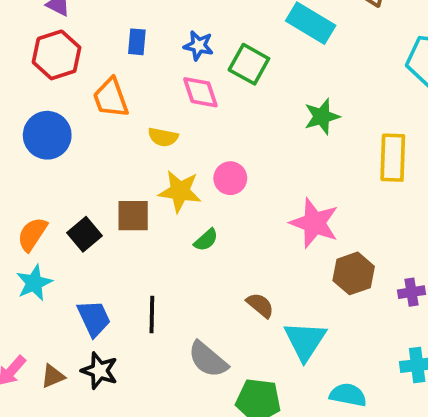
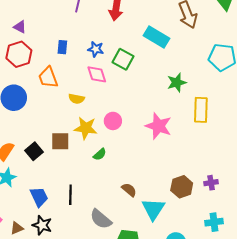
green star: (322, 117) -> (177, 83), moved
pink star: (314, 223) -> (158, 126), moved
brown hexagon: (354, 273) -> (182, 187), moved

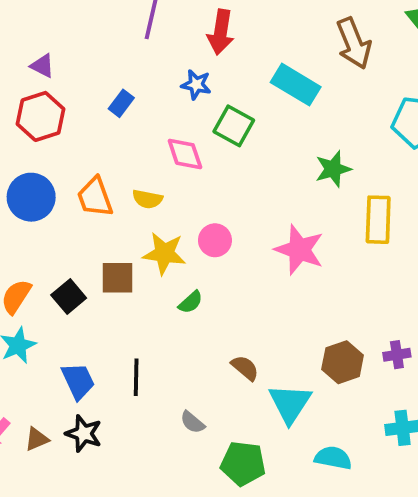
blue rectangle: (62, 47) -> (121, 103), turned 32
blue star: (96, 49) -> (196, 85), moved
orange trapezoid: (48, 77) -> (95, 197), moved
gray semicircle: (101, 219) -> (192, 422), size x0.6

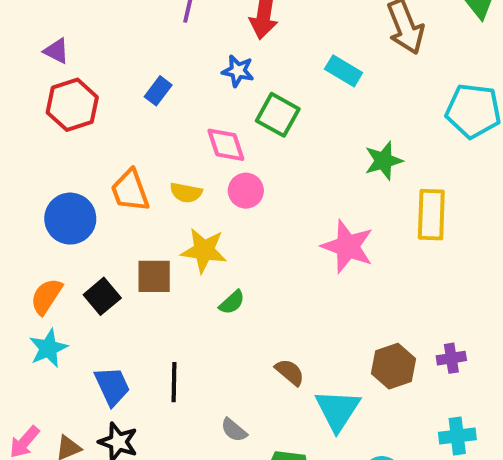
purple triangle: (42, 66) -> (56, 51), moved
cyan rectangle: (296, 85) -> (344, 71), size x0.7
blue circle: (31, 197) -> (70, 219), moved
pink circle: (215, 240) -> (246, 191), moved

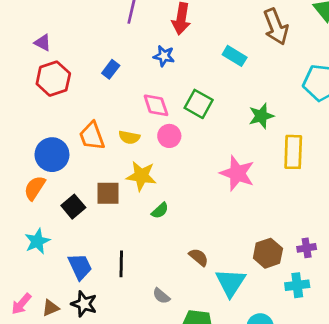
green square: (278, 115) -> (199, 104), moved
orange semicircle: (46, 296) -> (35, 188), moved
cyan cross: (457, 436) -> (297, 285), moved

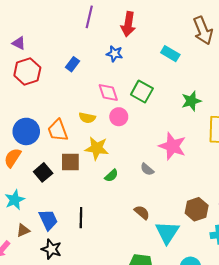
orange trapezoid: (92, 136) -> (58, 130), moved
gray semicircle: (161, 296) -> (147, 169), moved
brown triangle: (51, 308) -> (23, 230), moved

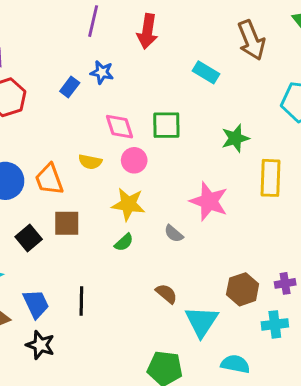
blue star: (115, 54) -> (102, 72), moved
green square: (142, 91) -> (166, 125), turned -30
yellow star: (97, 148) -> (128, 204), moved

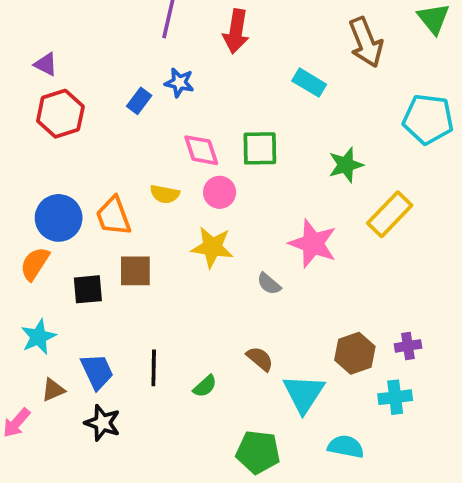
yellow rectangle: (270, 178) -> (390, 214), turned 42
black square: (29, 238) -> (88, 289), turned 35
green semicircle: (124, 242) -> (205, 386), moved

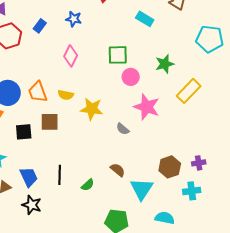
blue rectangle: (139, 101) -> (40, 26), moved
pink diamond: (201, 150) -> (71, 56), moved, turned 45
pink circle: (220, 192) -> (131, 77), moved
yellow semicircle: (165, 194) -> (66, 95), moved

